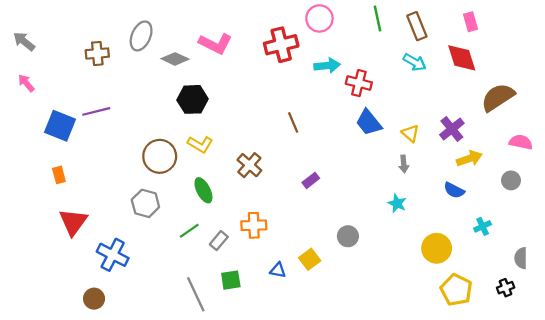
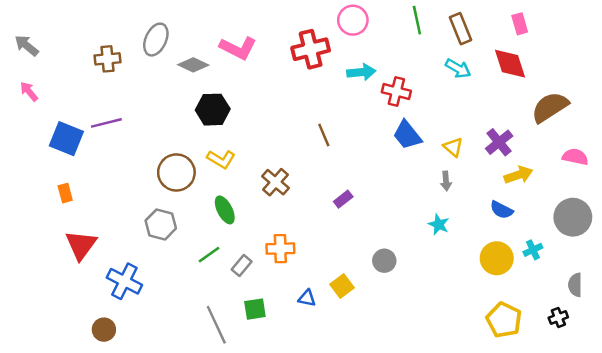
gray circle: (511, 180) -> (573, 217), moved, size x1.8
yellow circle: (437, 248) -> (497, 258), moved

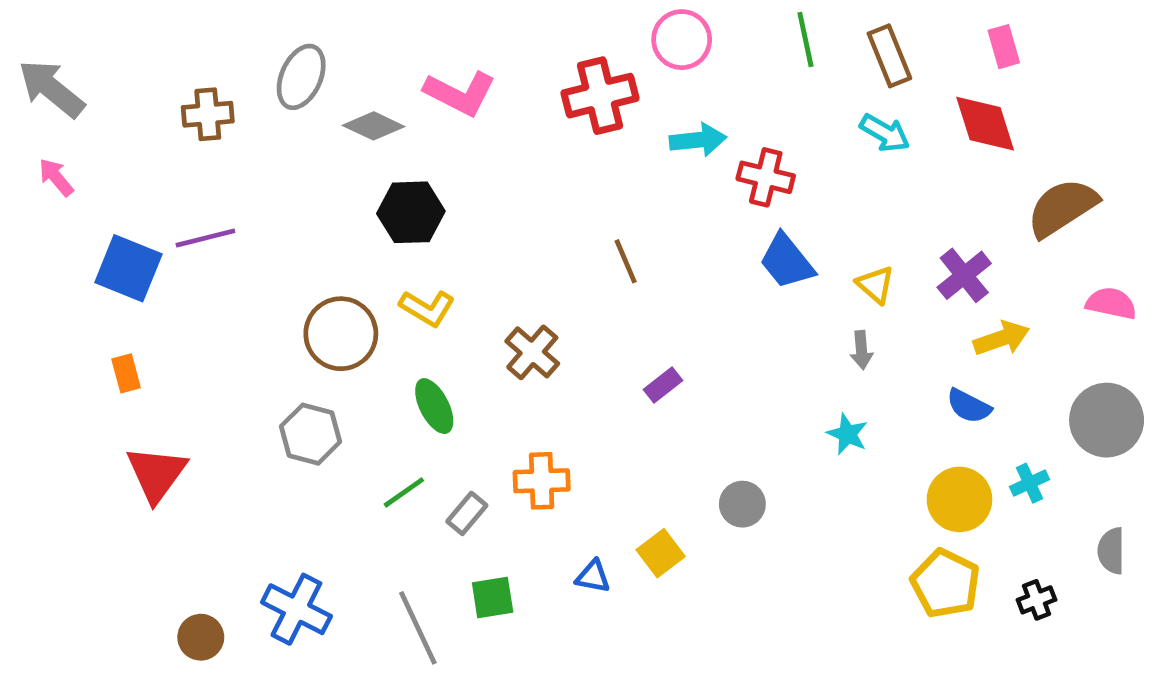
gray arrow: (27, 46) -> (51, 89), size x1.4
blue cross: (124, 281) -> (296, 609), moved
black cross: (558, 317) -> (1037, 600), moved
yellow pentagon: (504, 320) -> (945, 583), moved

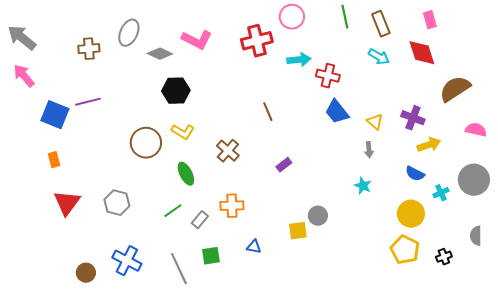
pink arrow: (56, 177) -> (24, 76), size x1.4
purple cross: (964, 275) -> (413, 118), turned -30
gray hexagon: (310, 434) -> (117, 203), moved
cyan cross: (1030, 483) -> (441, 193), moved
yellow square: (661, 553) -> (298, 231), moved, turned 30

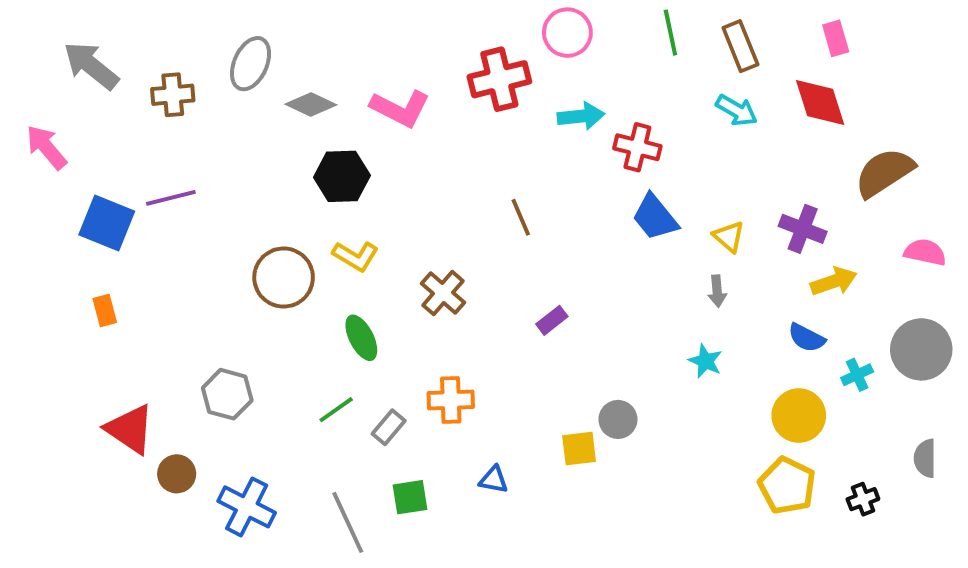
gray arrow: (22, 38) -> (91, 66), moved
pink L-shape: (197, 40) -> (400, 108), moved
red triangle: (67, 203) -> (130, 429), moved, turned -32
brown circle: (86, 273) -> (177, 474), moved

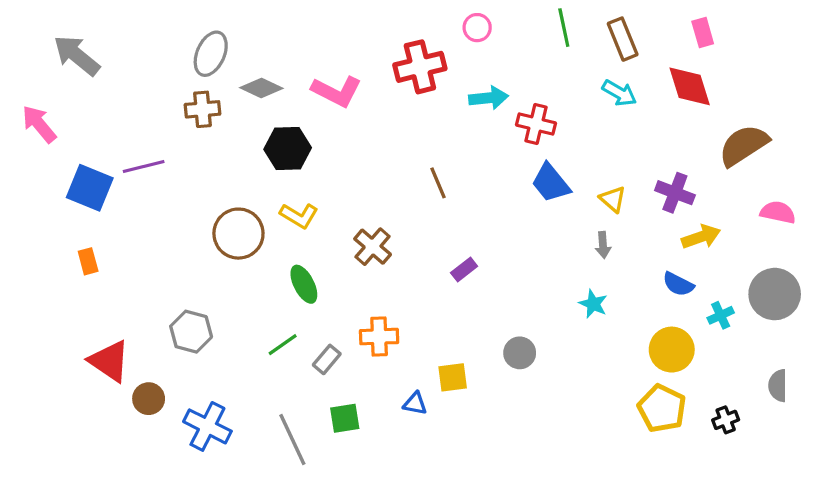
pink circle: (567, 33) -> (477, 28), size x0.7
brown cross: (173, 95) -> (203, 109), moved
yellow square: (579, 449) -> (453, 377), moved

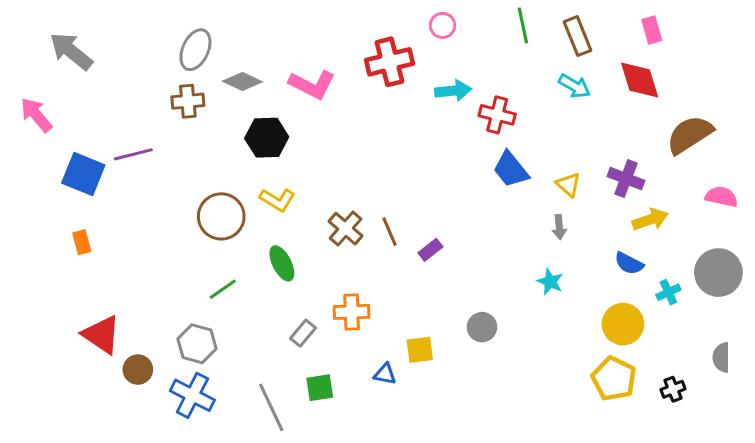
brown line: (438, 183) -> (389, 232), moved
gray hexagon: (191, 332) -> (197, 344), moved
green line: (283, 345) -> (223, 289), moved

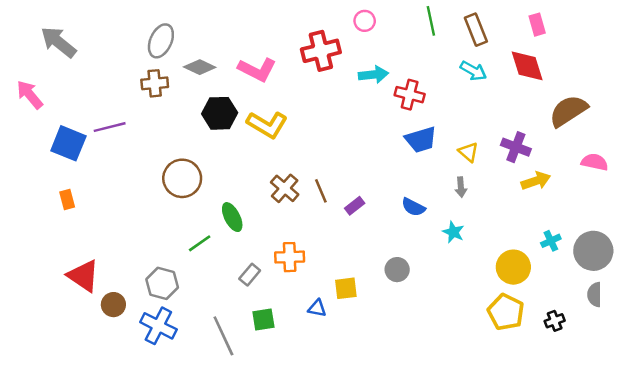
blue trapezoid: (511, 169) -> (421, 140), turned -68
yellow L-shape: (277, 200) -> (267, 125), moved, size x1.4
blue semicircle: (629, 263) -> (413, 207), moved
gray circle: (718, 273) -> (593, 251), moved
green line: (223, 289) -> (200, 243), moved

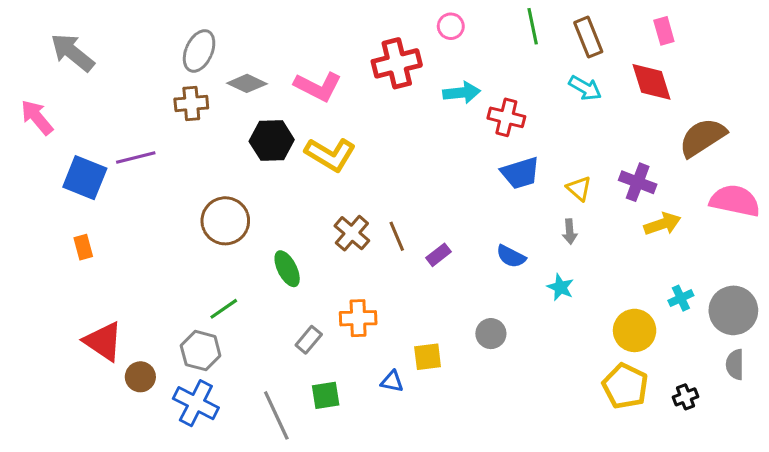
pink semicircle: (595, 162) -> (735, 201), size x1.5
green line: (200, 243) -> (224, 309), moved

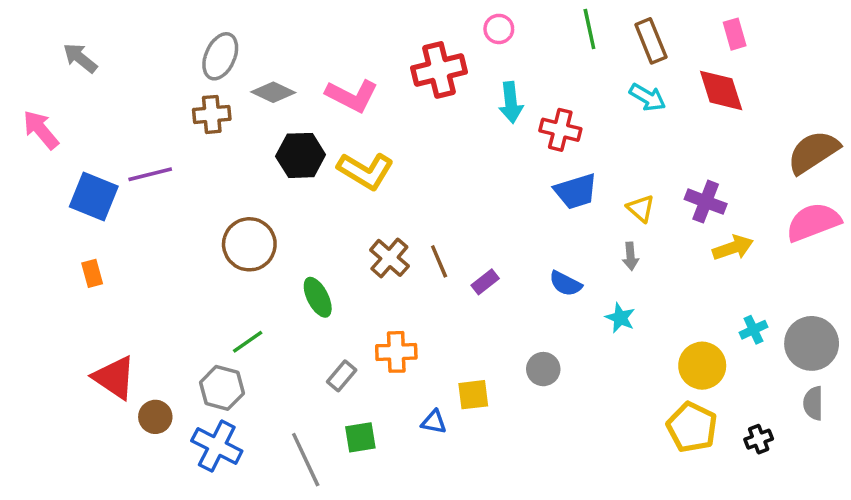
gray arrow: (72, 53) -> (80, 58), size x0.7
cyan arrow: (462, 93) -> (511, 102), turned 90
brown semicircle: (702, 137) -> (813, 152), moved
pink semicircle: (735, 201) -> (813, 222), turned -33

